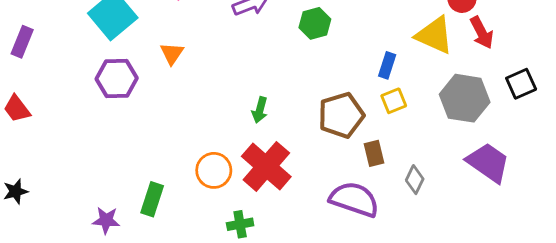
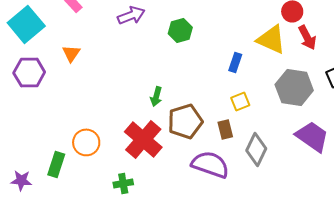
yellow square: (394, 101) -> (240, 101), moved
green arrow: (260, 110) -> (156, 96), moved
brown pentagon: (341, 115) -> (185, 121), moved
orange circle: (214, 170) -> (86, 142), moved
gray diamond: (415, 180) -> (256, 149), size x1.5

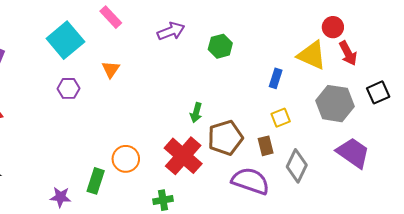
purple hexagon: (29, 72) -> (69, 88), size x0.7

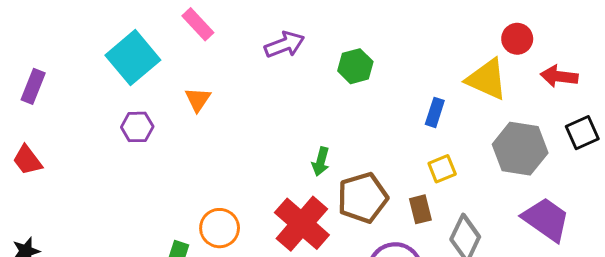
red arrow: (348, 53) -> (559, 76), moved, turned 125

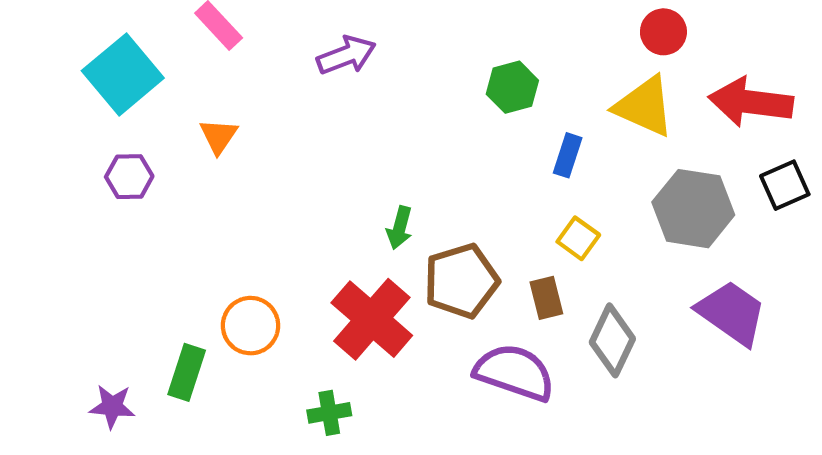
red circle: (517, 39) -> (663, 32), moved
green hexagon: (355, 66) -> (512, 87), moved
red arrow: (559, 76) -> (751, 102), size x1.5
yellow square: (442, 169) -> (578, 238), turned -32

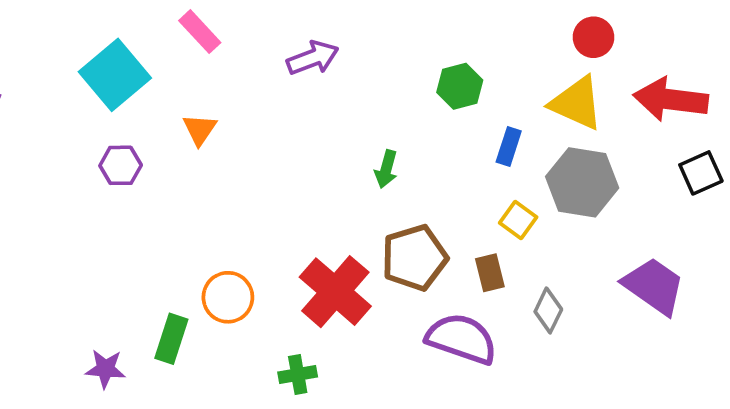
gray hexagon: (693, 209) -> (582, 182), moved
green arrow: (400, 228) -> (386, 169), moved
gray diamond: (612, 340) -> (548, 310), size x0.7

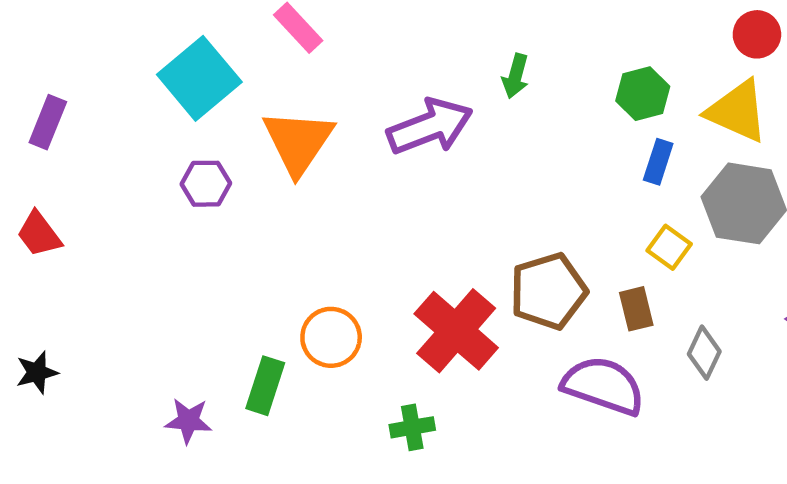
purple arrow: (313, 58) -> (430, 127), moved, size x1.4
green hexagon: (460, 86) -> (643, 94), moved
orange triangle: (200, 130) -> (298, 142), size x1.8
green arrow: (386, 169) -> (515, 76), moved

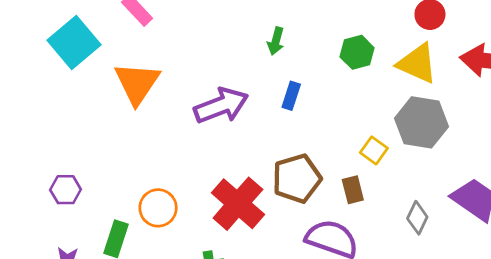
purple arrow: (430, 127) -> (221, 106), moved
blue rectangle: (658, 162) -> (291, 96), moved
purple hexagon: (206, 184) -> (66, 190), moved
gray diamond: (704, 353) -> (417, 218), moved

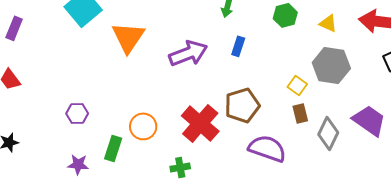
yellow triangle: (417, 64) -> (328, 23), size x0.6
brown rectangle: (353, 190) -> (300, 113), moved
gray diamond: (417, 218) -> (328, 133), size x1.4

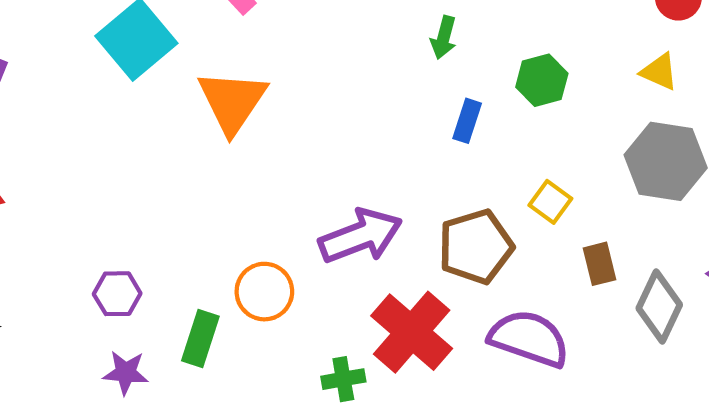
green hexagon: (285, 15) -> (542, 80), moved
purple arrow: (188, 53) -> (360, 236), moved
yellow square: (297, 85) -> (550, 202), moved
purple hexagon: (77, 113) -> (117, 294), moved
red cross: (200, 123) -> (412, 332), moved

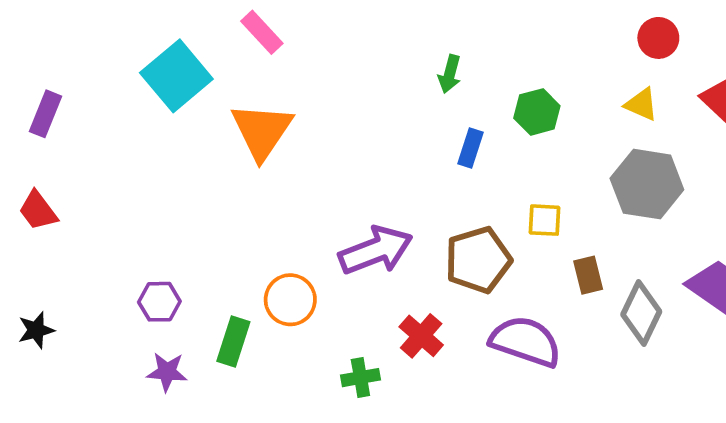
yellow square: (550, 202) -> (545, 220), turned -33
red cross: (412, 332) -> (421, 336), size x0.6

